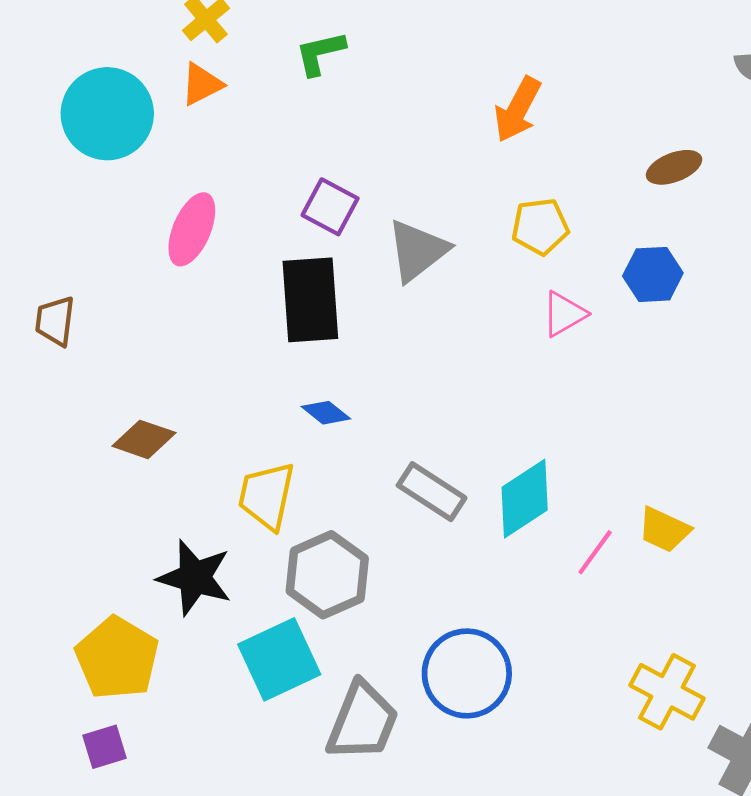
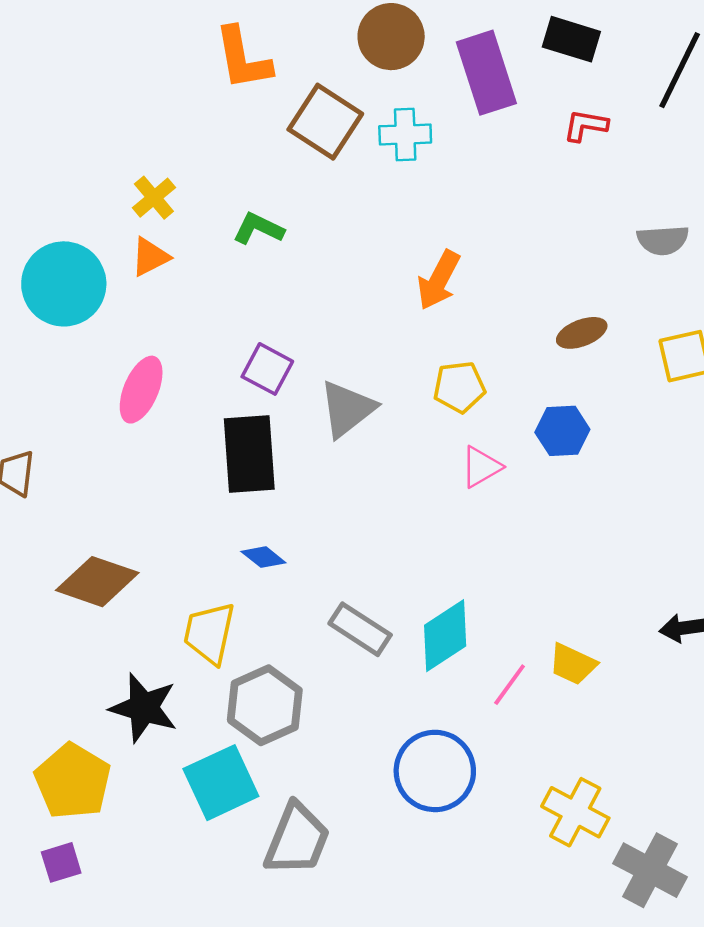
green L-shape: (320, 53) -> (258, 229), turned 39
brown diamond: (144, 439) -> (97, 582), size x1.4
blue circle: (467, 673) -> (435, 771), moved

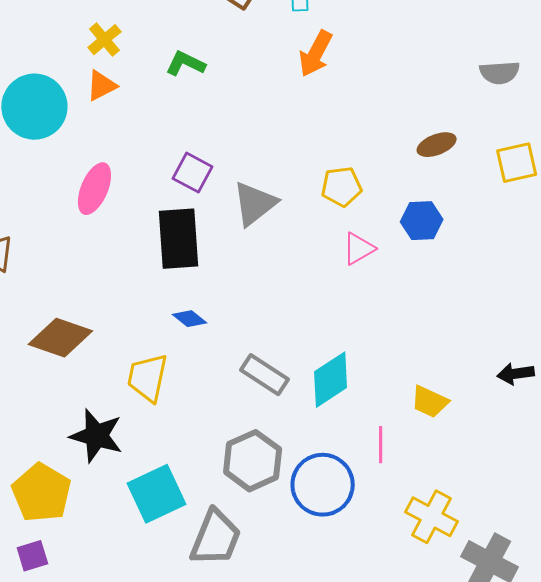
orange arrow: (439, 280) -> (316, 54), moved
pink line: (510, 685) -> (381, 445), moved, turned -36
gray hexagon: (265, 705) -> (253, 461), moved

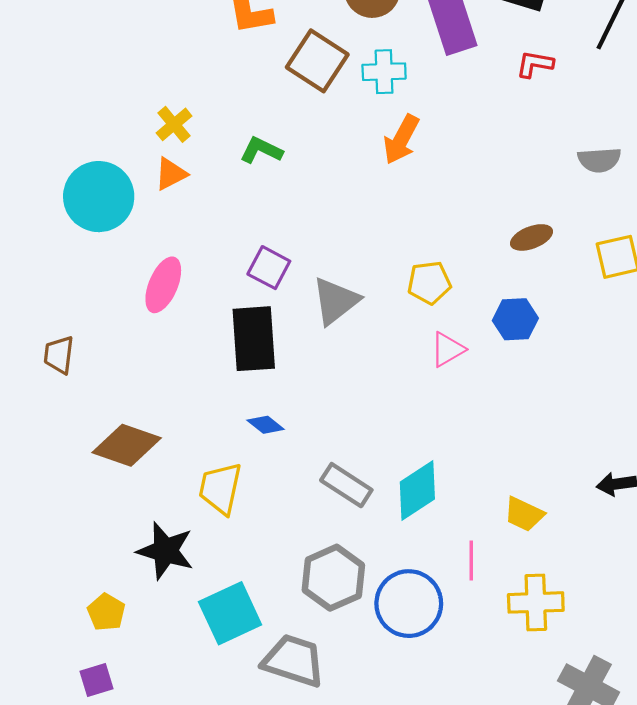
yellow pentagon: (41, 493) -> (106, 612), size x0.6
yellow cross: (432, 517) -> (536, 602), moved, turned -30
gray trapezoid: (216, 538) -> (294, 661), turned -94

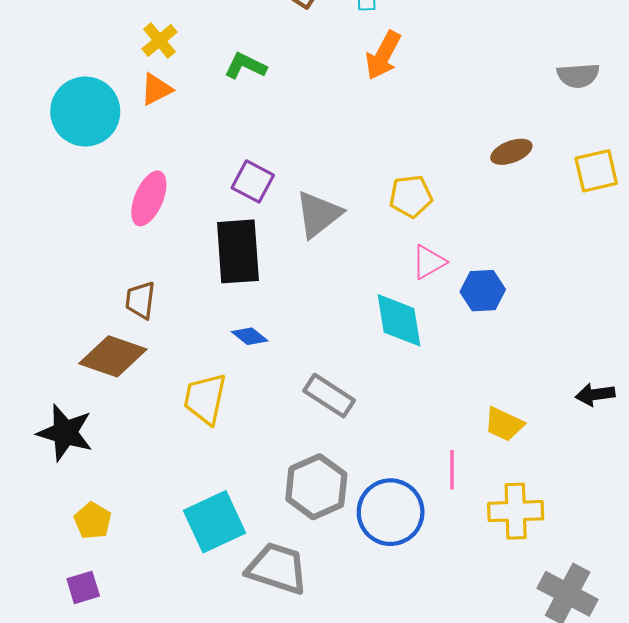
blue hexagon: (515, 319) -> (483, 291), moved
brown trapezoid: (59, 355) -> (140, 300), moved
cyan diamond: (417, 490) -> (399, 320), moved, turned -66
black star: (165, 551) -> (65, 433), moved

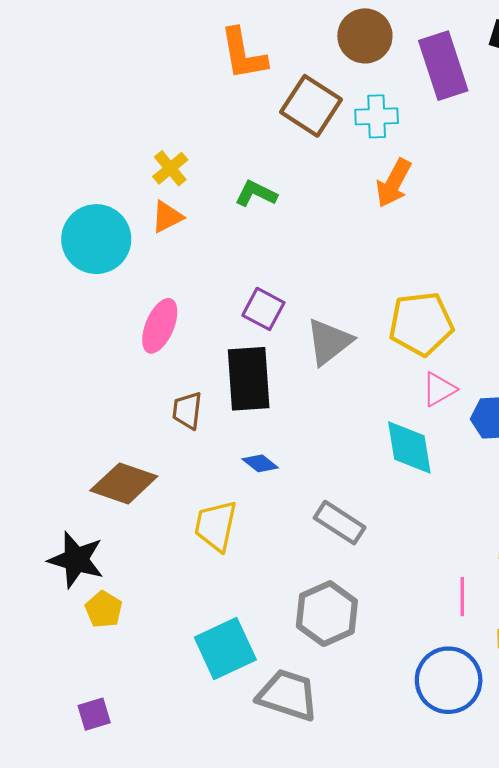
yellow pentagon: (411, 196) -> (421, 324), size x1.5
brown trapezoid: (140, 300) -> (187, 410), moved
blue circle: (391, 512) -> (449, 680), moved
yellow pentagon: (93, 521) -> (104, 609), moved

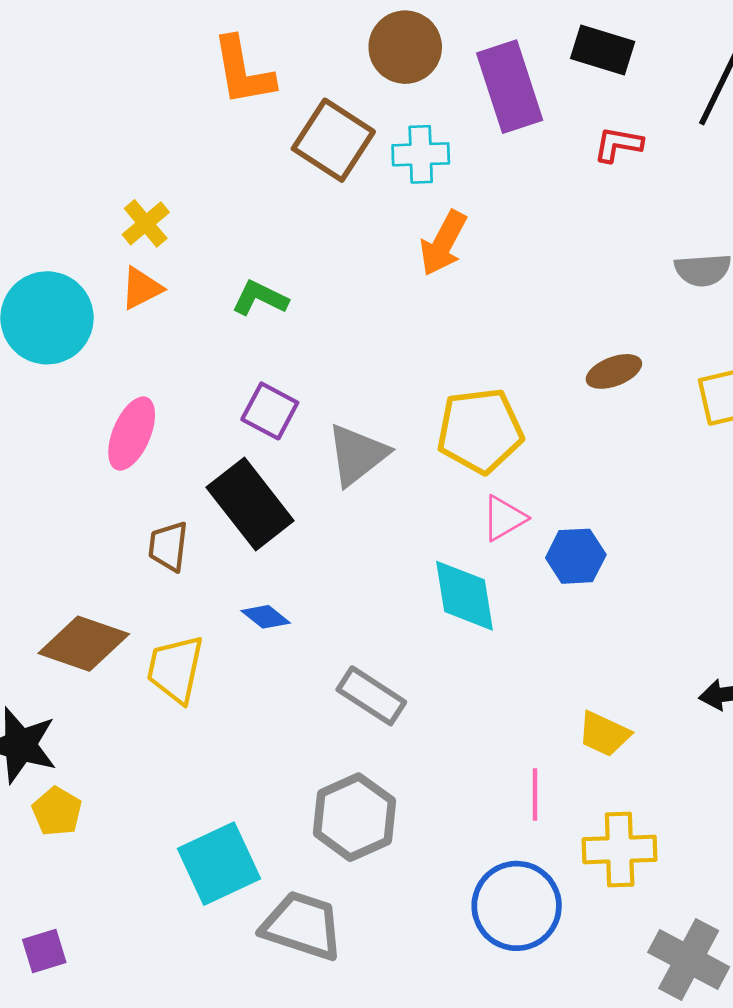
green L-shape: (256, 194) -> (260, 298), moved
black rectangle: (249, 379) -> (250, 504), turned -34
yellow trapezoid: (216, 526) -> (175, 669), moved

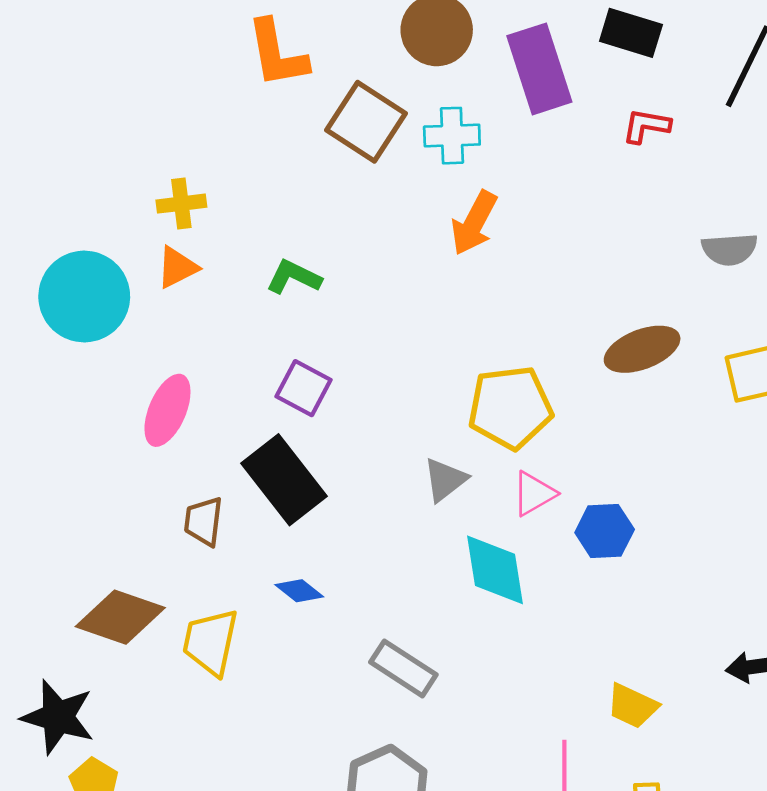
yellow cross: (146, 223) -> (181, 204), turned 33
brown ellipse: (614, 371) -> (642, 349), size x1.4
gray triangle: (357, 455) -> (445, 480), moved, size x0.7

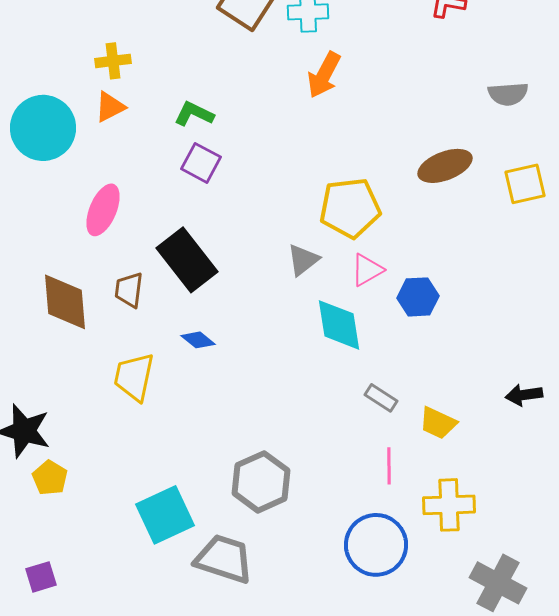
purple square: (303, 388) -> (201, 163), moved
brown diamond: (120, 617) -> (65, 302), moved, turned 66
gray rectangle: (403, 668) -> (381, 398), moved, size x0.7

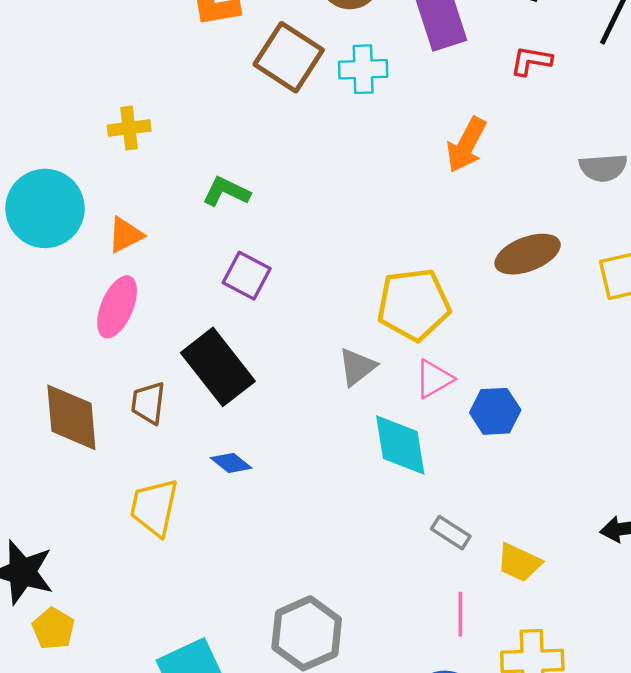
orange arrow: (324, 75) -> (466, 145), moved
orange triangle: (110, 107) -> (125, 235), moved
purple square: (201, 163) -> (247, 276), moved

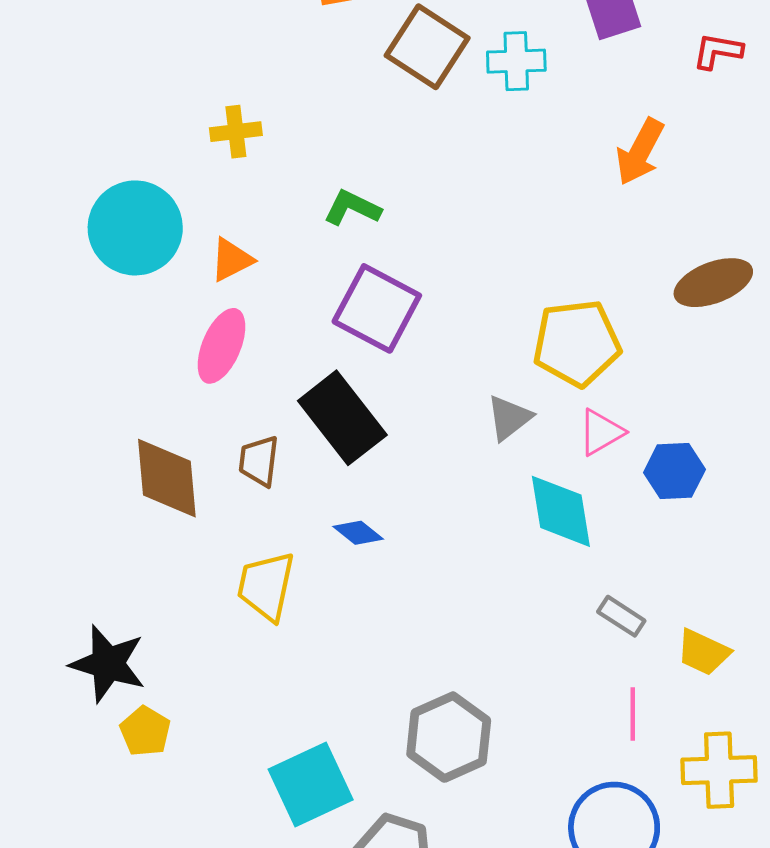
purple square: (247, 276) -> (377, 308), size x1.5

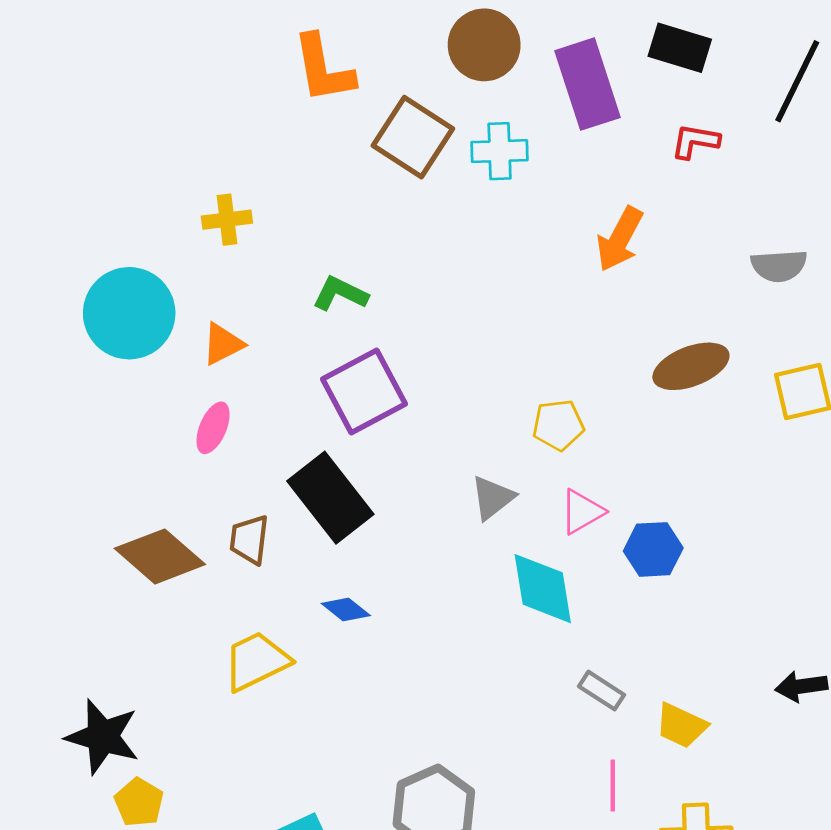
purple square: (377, 308) -> (364, 391), turned 34
yellow pentagon: (577, 343) -> (558, 425), size x0.6
pink ellipse: (221, 346) -> (213, 428), size x0.7
brown diamond: (167, 478) -> (160, 556), turned -44
yellow trapezoid: (266, 586) -> (256, 661), turned 52

